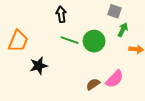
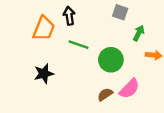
gray square: (115, 11) -> (120, 12), moved
orange trapezoid: (18, 41) -> (44, 28), moved
green circle: (94, 41) -> (111, 60), moved

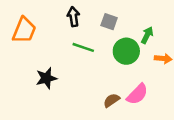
gray square: (120, 12) -> (109, 22), moved
orange trapezoid: (44, 28) -> (24, 30), moved
green circle: (111, 60) -> (126, 51), moved

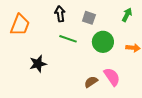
green arrow: (147, 35) -> (127, 15), moved
pink semicircle: (137, 94) -> (112, 77), turned -78

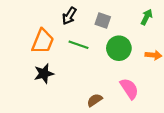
black arrow: (60, 14) -> (69, 16), turned -140
orange trapezoid: (20, 25) -> (43, 41), moved
brown semicircle: (91, 82) -> (95, 100), moved

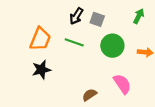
black arrow: (69, 16) -> (76, 16), moved

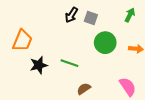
orange trapezoid: (40, 39) -> (22, 41), moved
green line: (74, 42) -> (69, 63), moved
pink semicircle: (122, 84) -> (128, 87), moved

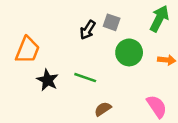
black arrow: (71, 15) -> (88, 30), moved
green arrow: (130, 15) -> (159, 19), size x1.5
black star: (39, 65) -> (48, 80), turned -30

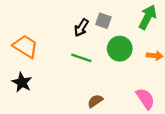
orange trapezoid: (27, 50) -> (25, 46), turned -80
green line: (85, 78) -> (81, 58), moved
black star: (48, 80) -> (22, 82), moved

